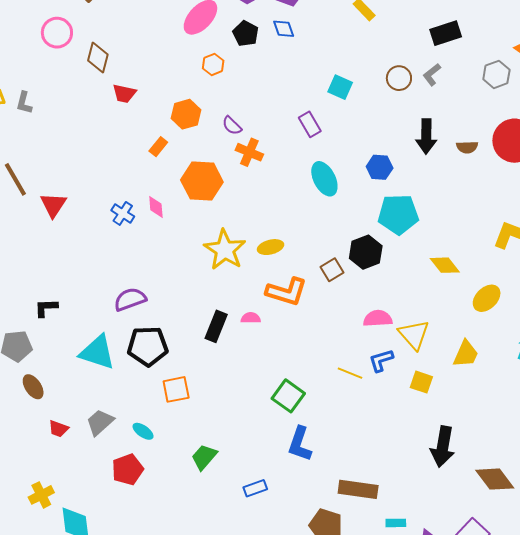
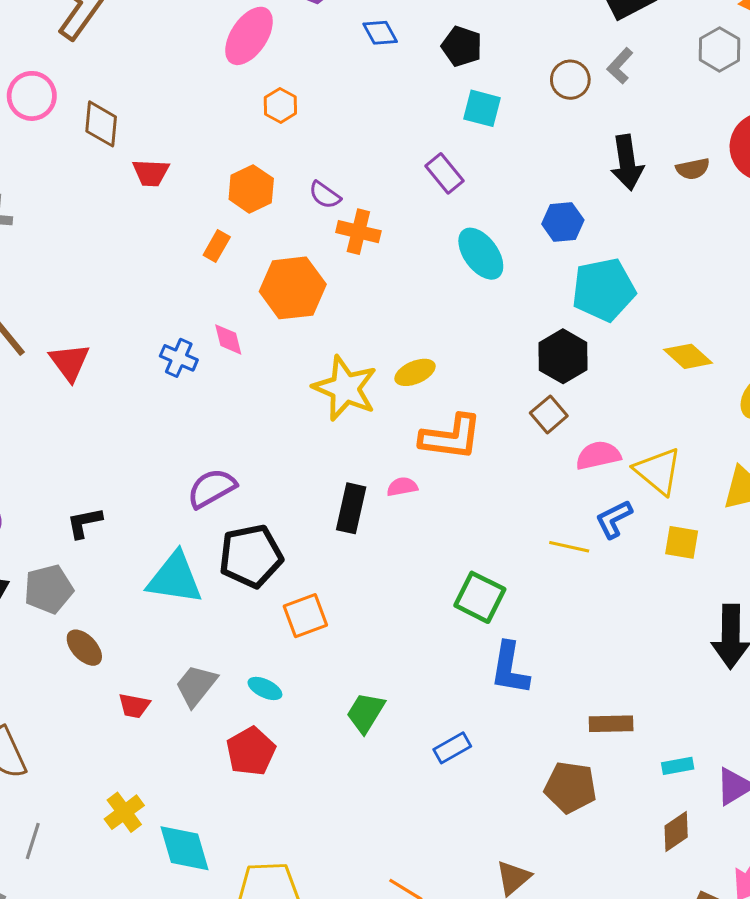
black pentagon: (246, 34) -> (462, 46), moved
brown square: (332, 270) -> (549, 414), moved
brown rectangle: (358, 489) -> (611, 724), size x0.7

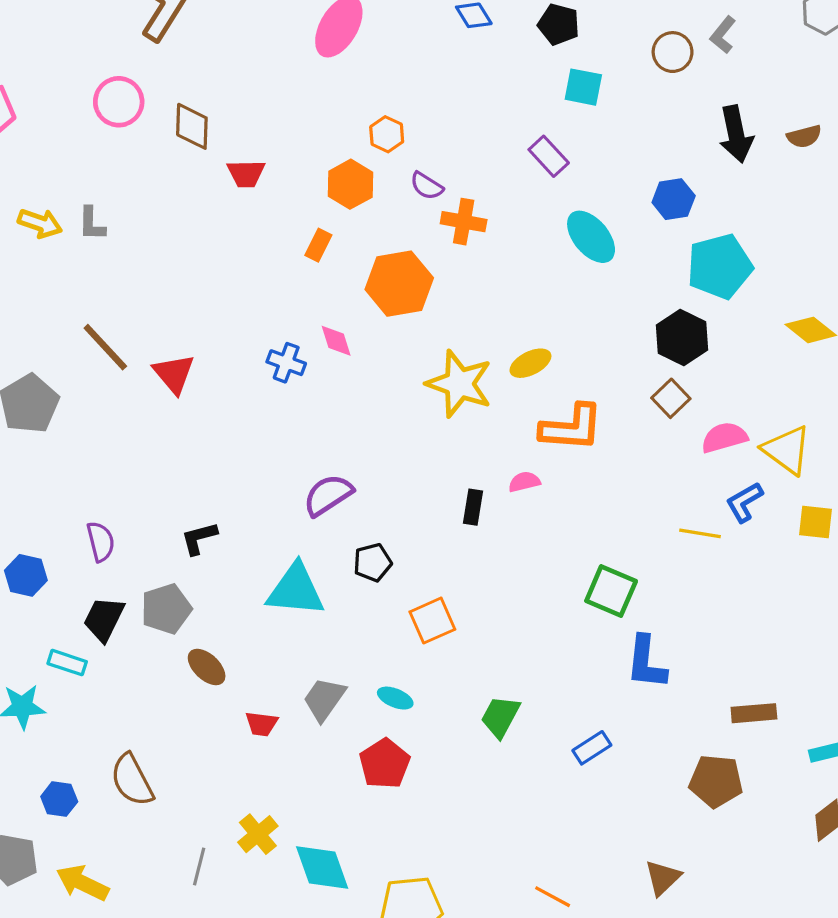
orange hexagon: (280, 105) -> (387, 134), moved
black rectangle: (351, 508) -> (473, 507), size x0.7
black pentagon: (251, 556) -> (373, 562), size x0.6
gray line: (33, 841) -> (199, 867), moved

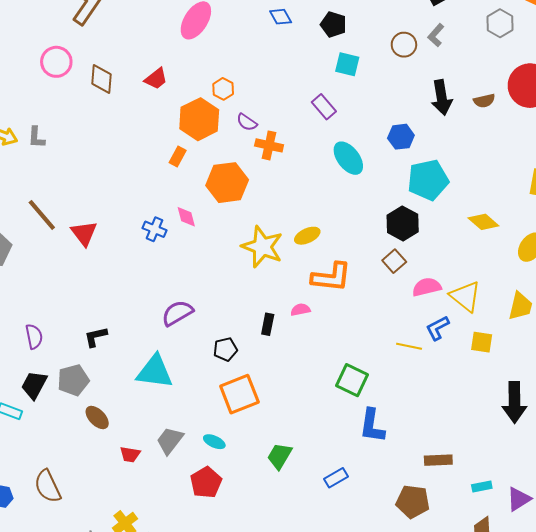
red trapezoid: (246, 174) -> (156, 79), moved, turned -40
orange hexagon: (350, 184) -> (199, 119), size x1.4
black pentagon: (373, 562) -> (225, 349), moved
orange square: (432, 621) -> (239, 394), size x1.4

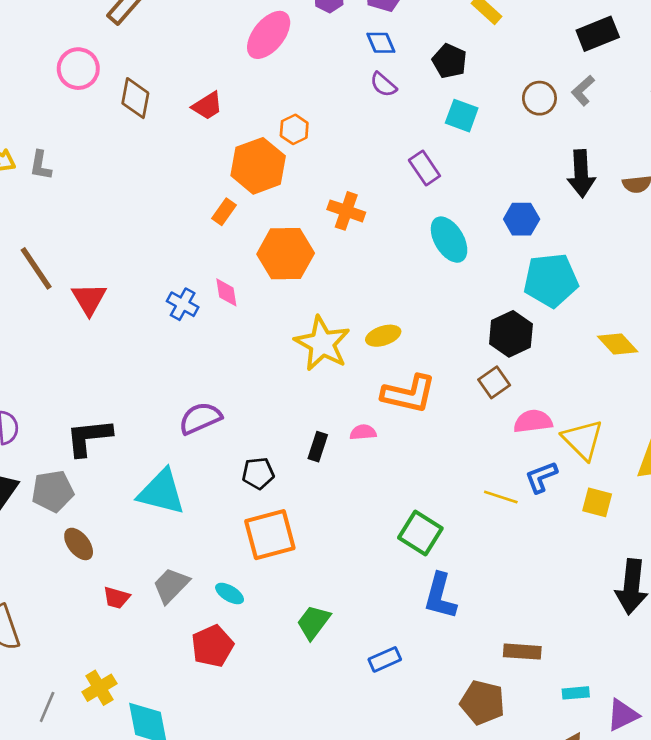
purple semicircle: (247, 122) -> (383, 85), moved
black L-shape: (96, 337) -> (89, 437), size x1.5

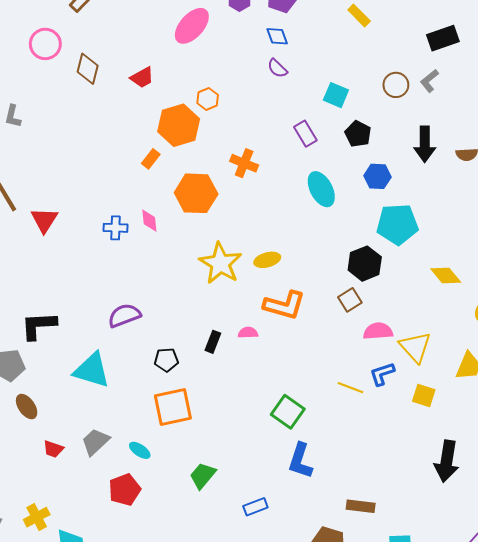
black pentagon: (449, 61) -> (358, 134), moved
blue cross: (183, 304) -> (116, 228), turned -30

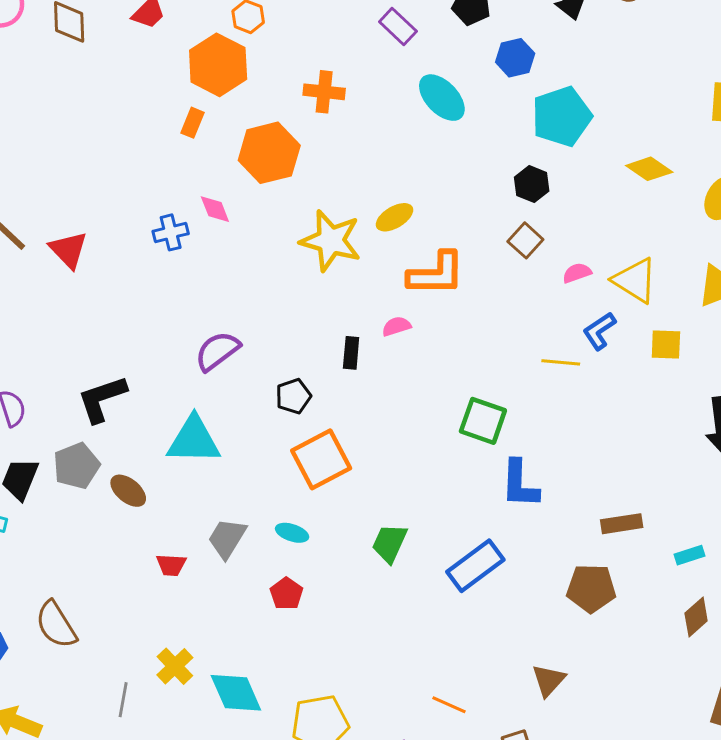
black hexagon: (365, 264) -> (532, 184), size x0.7
pink semicircle: (378, 331) -> (577, 273), size x0.7
brown ellipse: (27, 407) -> (128, 491), moved
red pentagon: (125, 490) -> (286, 594), size x0.7
blue rectangle: (255, 507) -> (475, 566), size x1.6

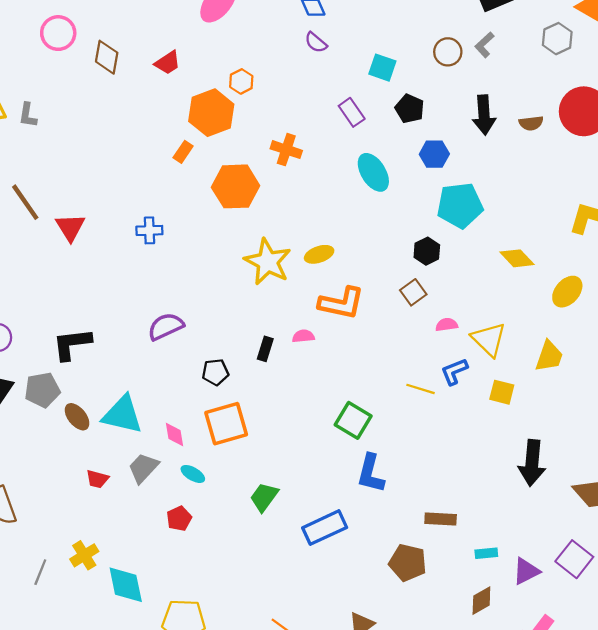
pink diamond: (215, 209) -> (175, 434), moved
cyan triangle: (194, 440) -> (122, 415), moved

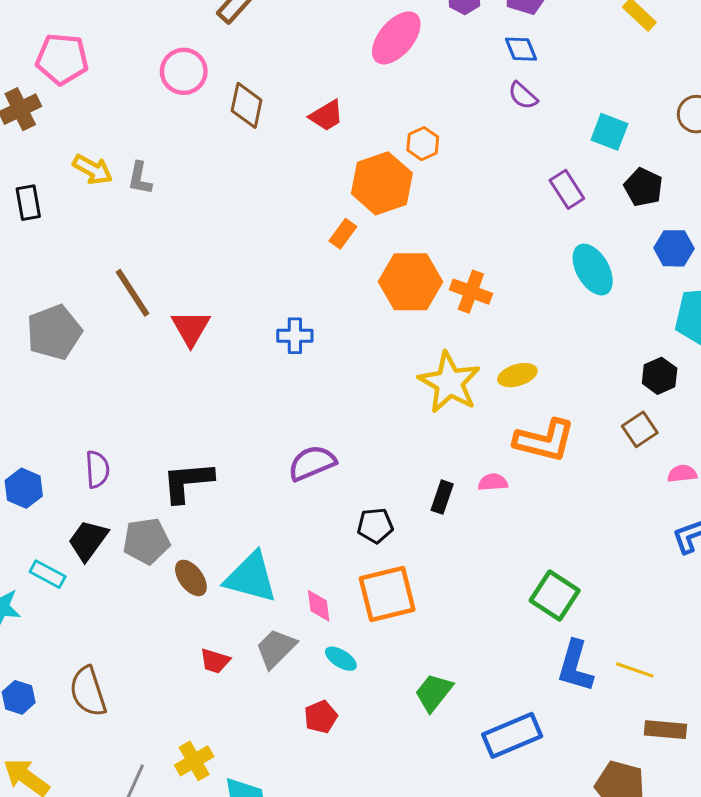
orange cross: (286, 150) -> (471, 292), moved
yellow line: (420, 389) -> (635, 670), moved

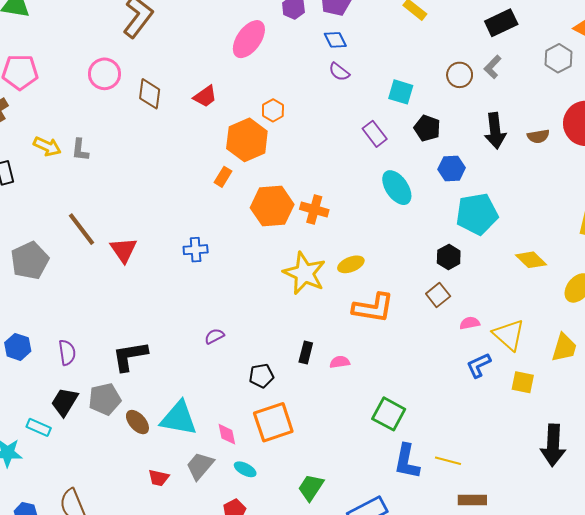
purple semicircle: (312, 463) -> (214, 336), size x0.6
pink semicircle: (493, 482) -> (340, 362), moved
blue hexagon: (24, 488) -> (18, 347), moved

